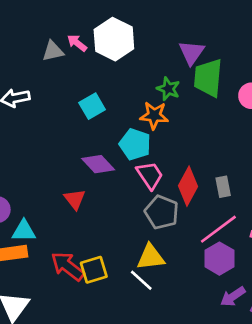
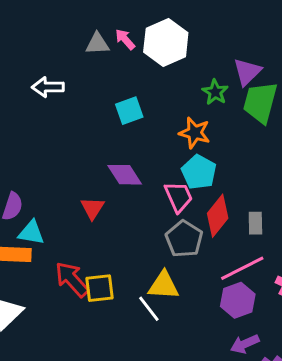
green star: (168, 89) -> (215, 92), moved
cyan pentagon: (135, 144) -> (199, 172), moved

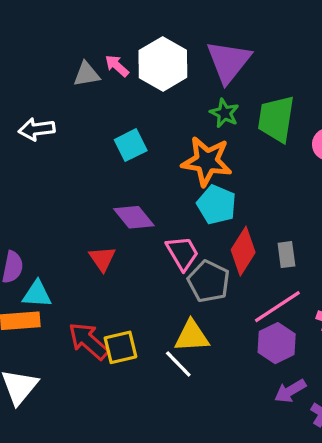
purple triangle: (247, 72) -> (229, 62), moved, size x1.4
orange star: (195, 133) -> (207, 161), size x1.4
pink trapezoid: (178, 197) -> (182, 253), moved

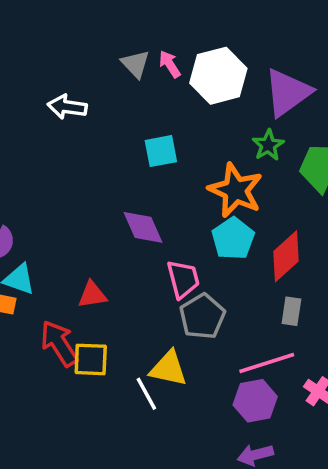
gray triangle: (87, 74) -> (135, 64), turned 40
red diamond: (243, 251) -> (286, 256), moved
red triangle: (102, 259) -> (92, 295), moved, turned 40

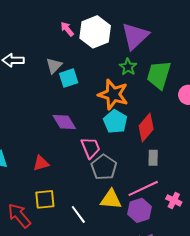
gray triangle: (135, 64) -> (54, 66), moved, turned 36
red arrow: (59, 343) -> (19, 216), moved
yellow triangle: (169, 369) -> (111, 199), moved

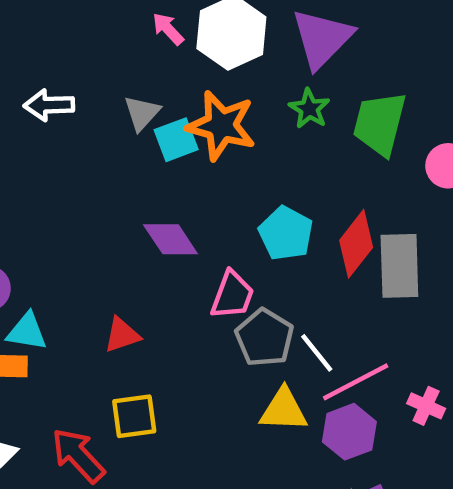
orange star: (113, 94) -> (221, 126), moved
pink trapezoid: (90, 148) -> (232, 295), turned 45
gray rectangle: (153, 158) -> (399, 266), moved, size x1.8
white line: (78, 214) -> (317, 353), moved

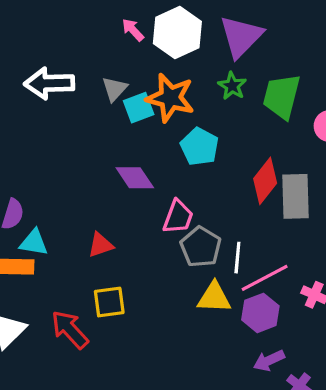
white arrow: (49, 105) -> (49, 83), size x1.4
cyan pentagon: (286, 233) -> (200, 147), moved
white line: (317, 353) -> (237, 258), turned 44

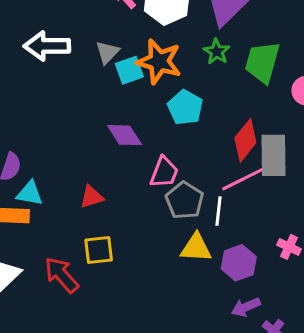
pink line: (265, 278) -> (244, 179), moved

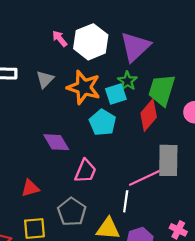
cyan square: (129, 70) -> (116, 94), moved
red diamond: (245, 140) -> (149, 115), moved
gray pentagon: (185, 200) -> (72, 212), moved

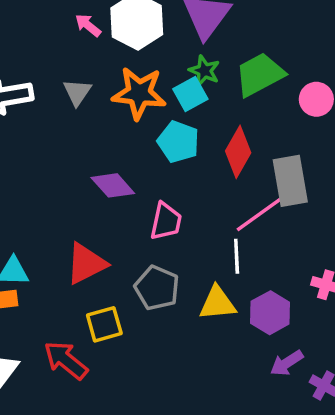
green trapezoid: (162, 90) -> (260, 75), turned 56
red diamond: (149, 115) -> (238, 152), moved
red triangle: (30, 188) -> (86, 264), size x1.5

